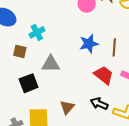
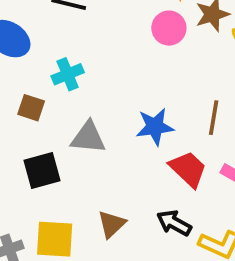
blue star: (89, 44) -> (155, 127), moved

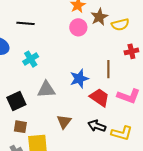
brown square: (31, 108) -> (20, 127), moved
black square: (42, 170) -> (16, 101), moved
brown triangle: (112, 224) -> (64, 122), moved

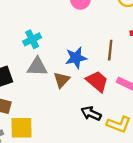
cyan cross: (31, 59) -> (32, 39), moved
brown triangle: (64, 122) -> (62, 80), moved

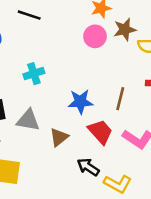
gray triangle: (37, 67) -> (28, 120), moved
brown triangle: (62, 80) -> (59, 137), moved

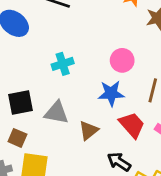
pink circle: (95, 36) -> (122, 60), moved

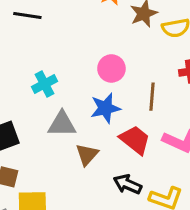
gray triangle: (56, 113) -> (62, 124), moved

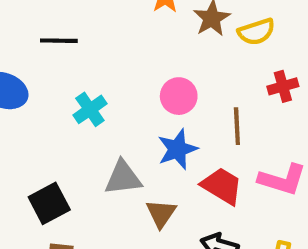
cyan cross: (44, 84) -> (90, 109), moved

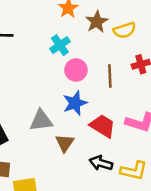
cyan cross: (90, 109) -> (60, 45), moved
brown line: (237, 126) -> (110, 76), moved

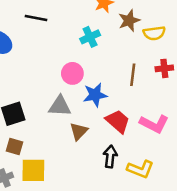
pink circle: (76, 70) -> (72, 73), moved
black arrow: (101, 163) -> (110, 157), turned 70

